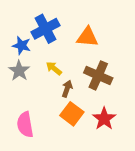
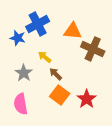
gray star: (19, 71) -> (24, 73), moved
brown cross: (98, 75) -> (93, 49), moved
brown arrow: (67, 89) -> (56, 74), turned -64

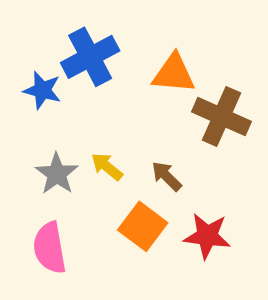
yellow arrow: (45, 57) -> (107, 167), moved
brown arrow: (56, 74) -> (167, 176), moved
red star: (87, 99) -> (207, 236), turned -30

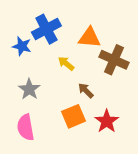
yellow arrow: (107, 167) -> (66, 63), moved
orange square: (143, 226) -> (73, 116), turned 30
red star: (207, 236) -> (107, 121), turned 30

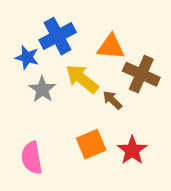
yellow arrow: (66, 63) -> (82, 79), size x1.6
gray star: (29, 89) -> (42, 89), moved
brown arrow: (86, 90) -> (112, 100), moved

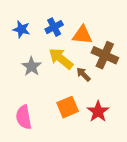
blue cross: (58, 36) -> (54, 27), moved, size x0.7
blue star: (27, 57) -> (21, 29), moved

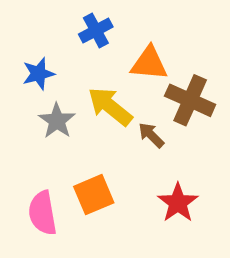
blue cross: (54, 27) -> (96, 31), moved
blue star: (21, 29) -> (38, 74), moved, turned -30
orange square: (68, 107) -> (94, 195), moved

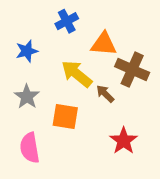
gray star: (57, 121) -> (27, 97), moved
orange square: (94, 195) -> (65, 117), moved, turned 32

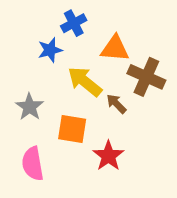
blue star: (27, 51) -> (50, 50), moved
red star: (124, 141) -> (108, 156), moved

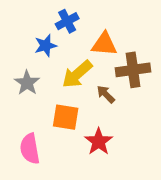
brown cross: (146, 77) -> (133, 70), turned -32
yellow arrow: (85, 82) -> (77, 74), turned -80
gray star: (30, 107) -> (27, 83), moved

